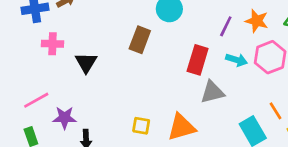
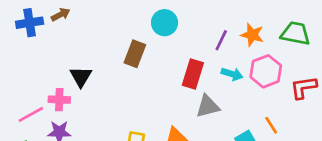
pink cross: (52, 44) -> (59, 100), moved

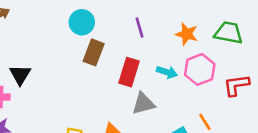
cyan circle: (165, 23) -> (82, 22), moved
purple line: (221, 40) -> (139, 28), moved, turned -42
brown rectangle: (135, 54) -> (94, 52), moved

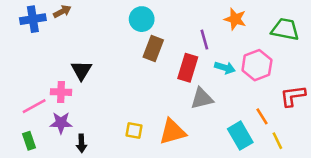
purple line: (139, 28) -> (204, 40), moved
orange star: (187, 34) -> (235, 19), moved
red L-shape: (236, 85) -> (293, 96), moved

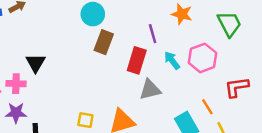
green trapezoid: (285, 29) -> (229, 24), turned 52
cyan arrow: (225, 68) -> (172, 60), turned -144

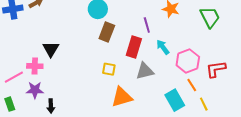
pink hexagon: (203, 58) -> (188, 61), moved
yellow square: (85, 120) -> (109, 69), moved

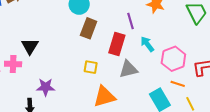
orange line: (192, 85) -> (178, 84), turned -40
purple star: (35, 90) -> (46, 87), moved

